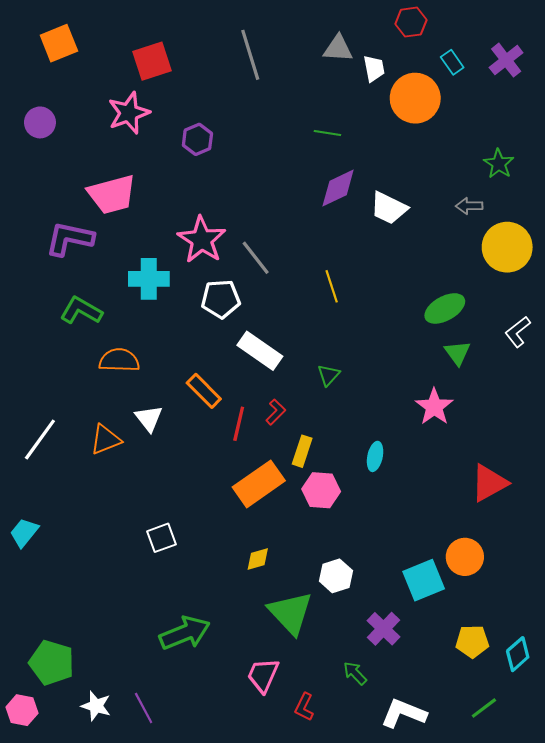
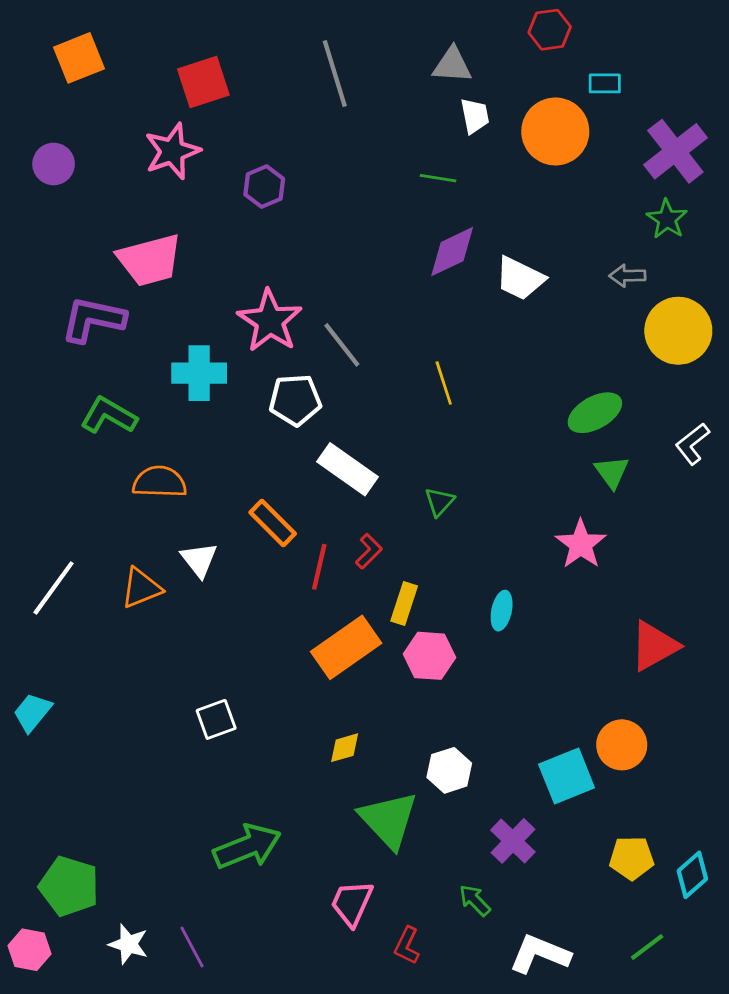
purple cross: (506, 60) -> (675, 151), moved, size x1.4
cyan rectangle: (452, 62) -> (605, 83), turned -55
white trapezoid: (374, 69) -> (475, 116), moved

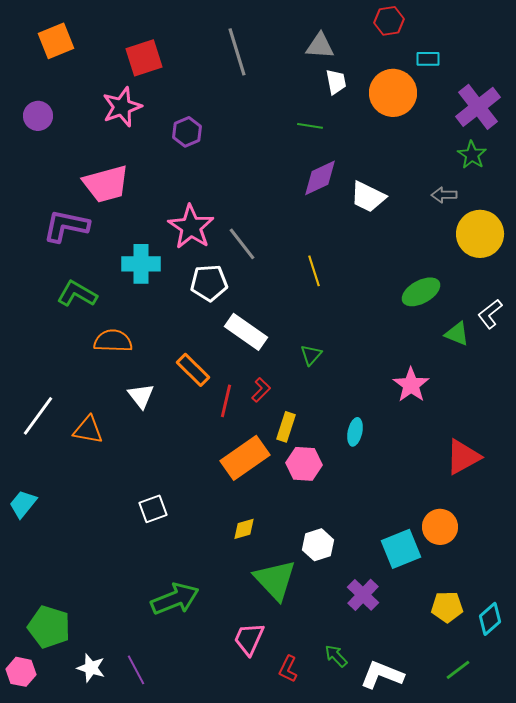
green triangle: (612, 472) -> (457, 334), moved, turned -32
orange triangle: (141, 588) -> (88, 430), moved, turned 32
green arrow: (475, 900) -> (336, 656), moved

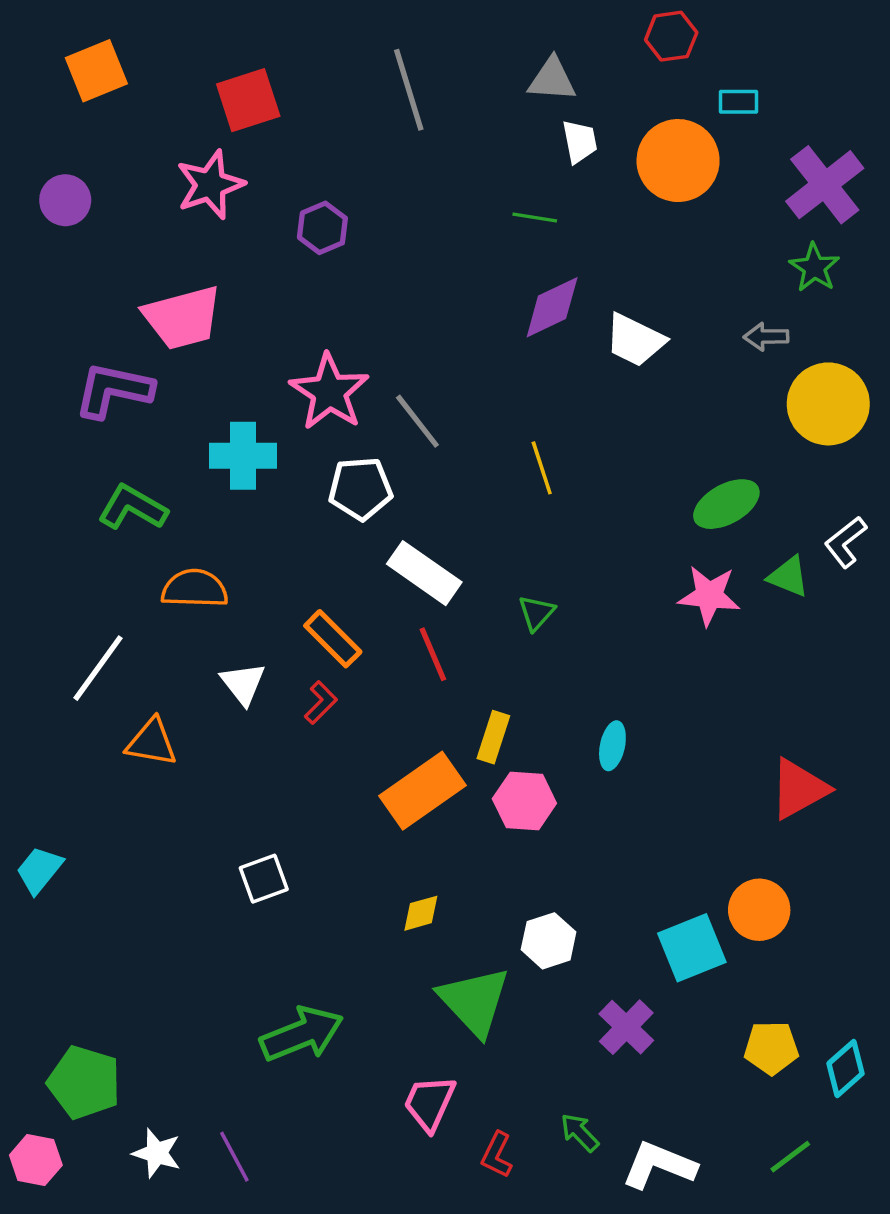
pink star: (411, 385) -> (709, 596), moved, turned -30
red L-shape: (261, 390) -> (321, 703), moved
red line: (226, 401) -> (433, 654), moved, turned -36
white line: (38, 416) -> (98, 668), moved

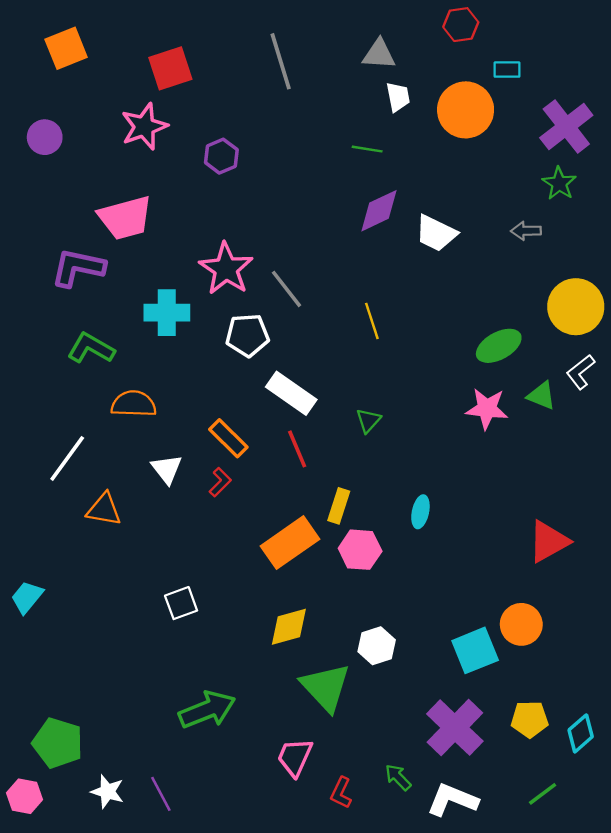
yellow circle: (828, 404) -> (576, 307), moved
yellow diamond: (421, 913) -> (289, 627), size x1.5
purple cross: (626, 1027) -> (455, 728), moved, size x1.5

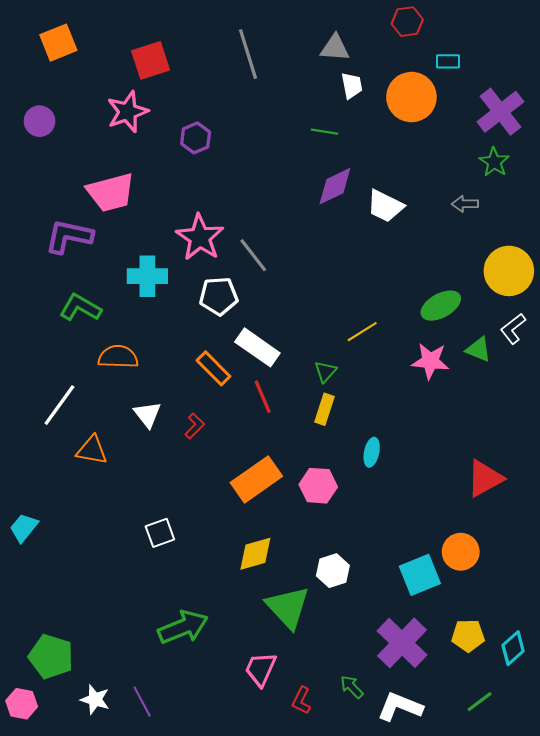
yellow line: (372, 321) -> (362, 332), moved, turned 76
orange rectangle: (228, 438) -> (213, 368), moved
yellow rectangle: (339, 506) -> (324, 409), moved

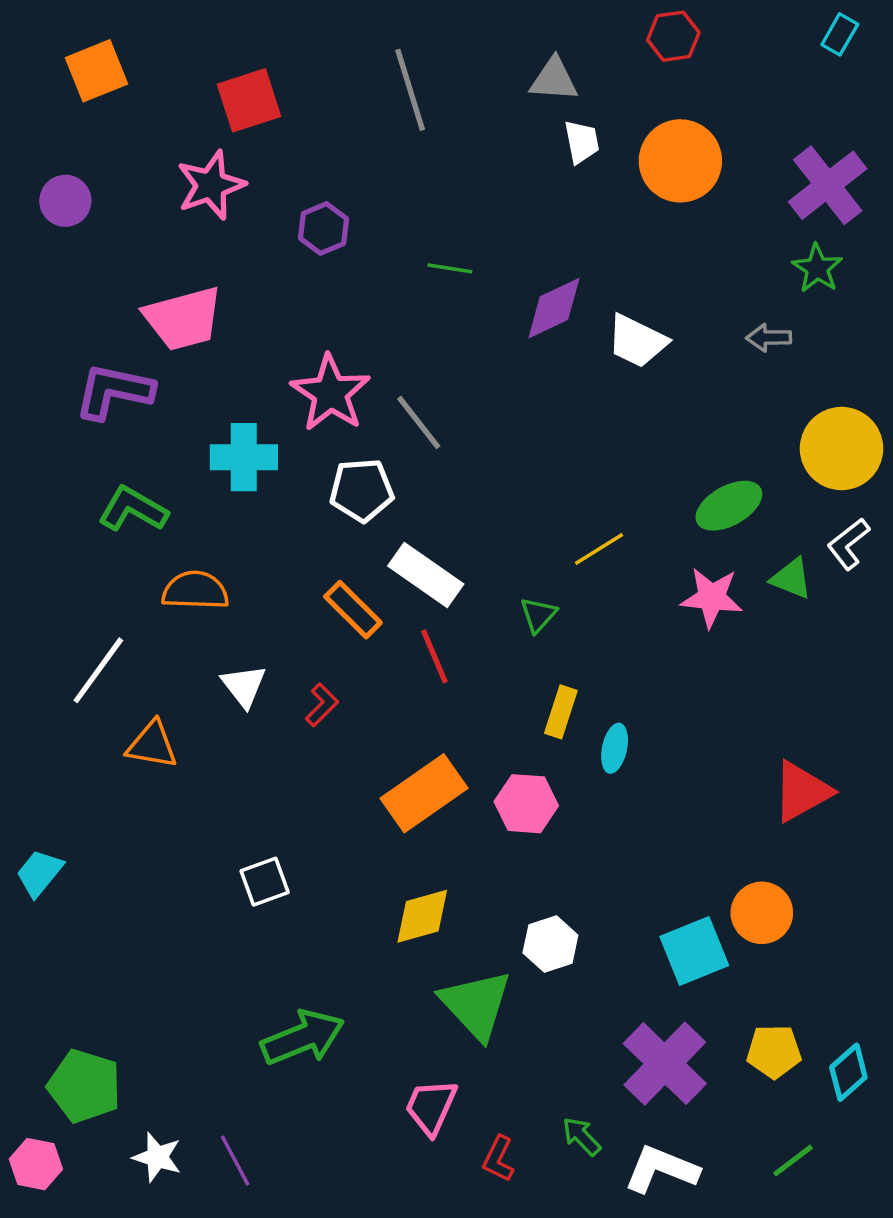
cyan rectangle: (448, 61) -> (840, 34), moved, turned -60
green line: (324, 132) -> (450, 268), moved
yellow rectangle: (324, 409) -> (561, 712), moved

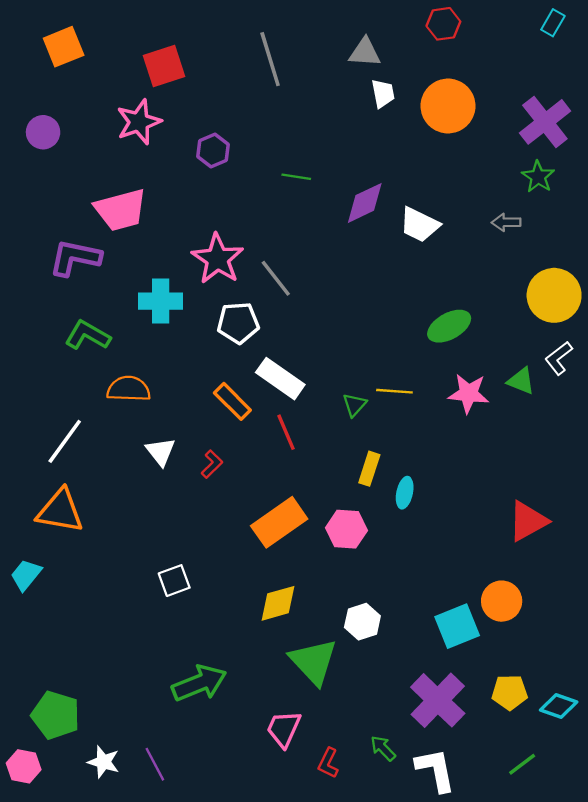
green ellipse: (729, 506) -> (449, 326), moved
yellow line: (599, 549) -> (394, 391), moved, turned 36
orange triangle: (152, 745) -> (60, 511), moved, size x1.4
cyan diamond: (848, 1072) -> (559, 706), turned 60
white L-shape: (661, 1169) -> (435, 770), turned 57

